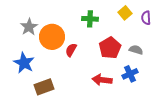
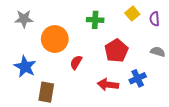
gray star: (29, 27) -> (24, 19), moved, turned 30
red semicircle: (71, 50) -> (76, 62), moved
gray semicircle: (136, 50) -> (158, 52), moved
brown rectangle: (44, 87) -> (46, 92), turned -60

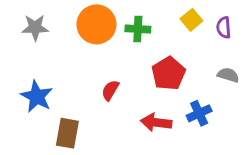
orange circle: (55, 39) -> (96, 24), moved

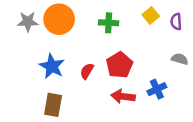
orange circle: (96, 24) -> (59, 19), moved
red pentagon: (168, 73) -> (119, 65), moved
blue star: (37, 96) -> (52, 66), moved

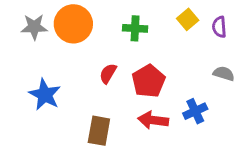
blue star: (52, 66) -> (45, 95), moved
red semicircle: (87, 71) -> (108, 74), moved
brown rectangle: (53, 105) -> (99, 131), moved

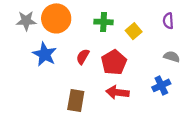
yellow square: (188, 19) -> (134, 31), moved
blue star: (45, 95) -> (45, 54), moved
blue cross: (195, 111) -> (161, 85), moved

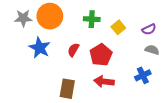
purple semicircle: (168, 21) -> (149, 29), moved, turned -112

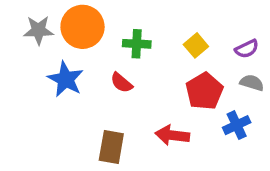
green cross: (92, 19) -> (137, 44), moved
red semicircle: (73, 50) -> (121, 83), turned -80
red pentagon: (101, 55) -> (204, 91), moved

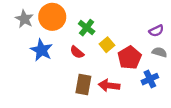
gray star: (38, 30) -> (24, 19), turned 30
green cross: (137, 44) -> (87, 28), turned 35
yellow square: (196, 45) -> (107, 45), moved
brown rectangle: (111, 147) -> (83, 84), moved

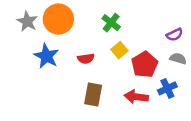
green cross: (87, 28) -> (111, 23), moved
red semicircle: (77, 52) -> (86, 59), turned -48
red arrow: (109, 85) -> (136, 97), moved

